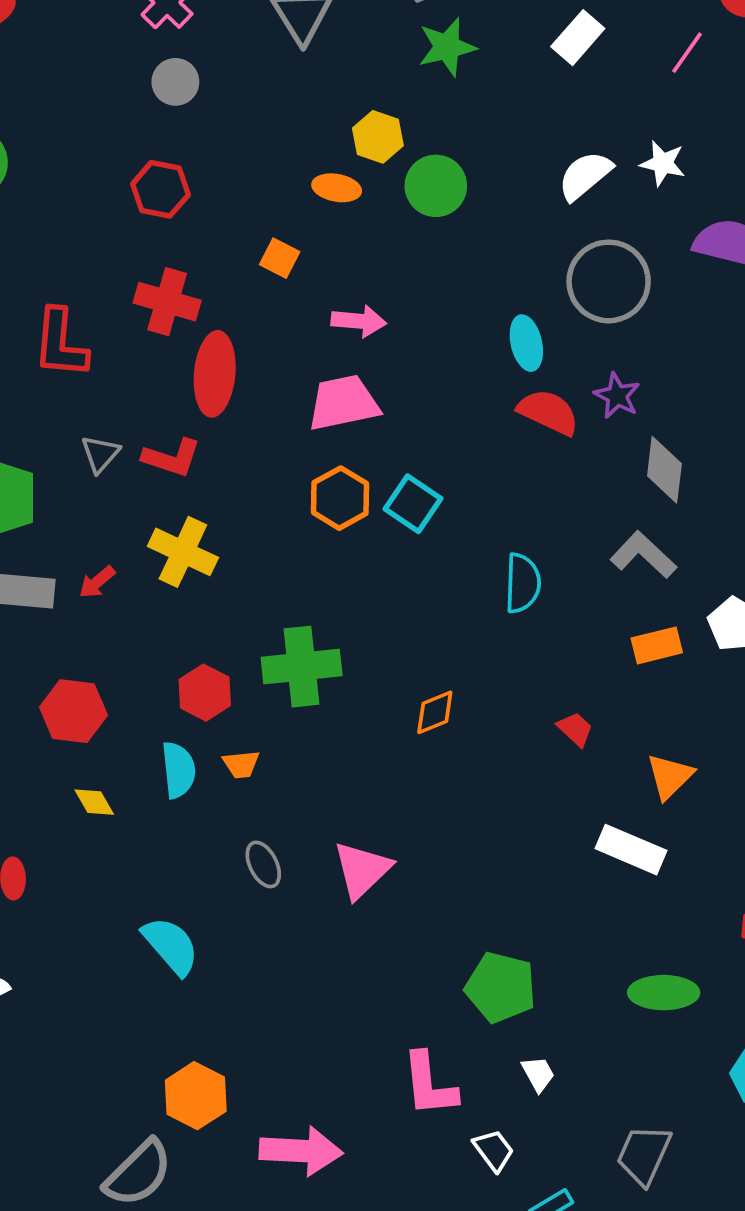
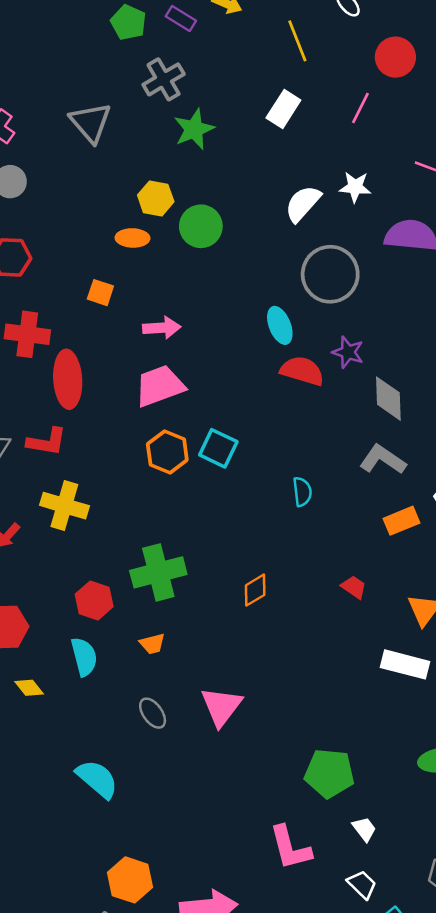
cyan semicircle: (523, 583) -> (302, 492), size x0.7
orange trapezoid: (241, 764) -> (152, 644), moved
white trapezoid: (494, 1150) -> (362, 885), moved

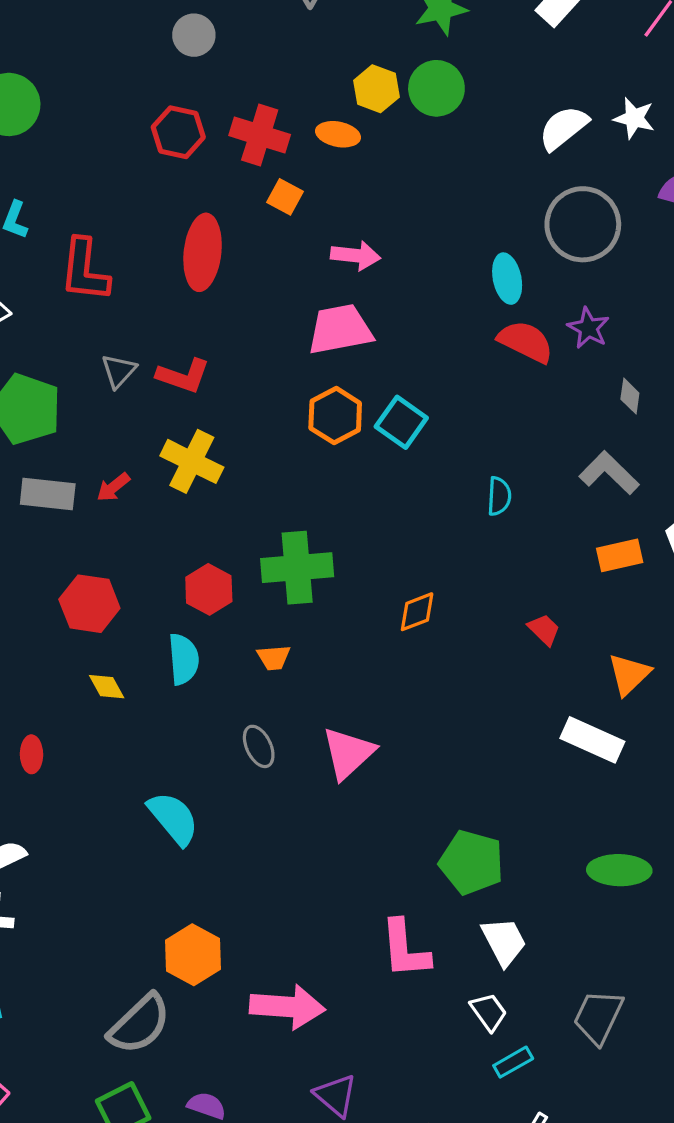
green circle: (201, 226) -> (436, 88), moved
red cross: (27, 334) -> (260, 135), moved
red ellipse: (68, 379) -> (203, 252), moved
gray diamond: (388, 399) -> (630, 396), size x0.6
white trapezoid: (364, 829) -> (504, 941), size x1.5

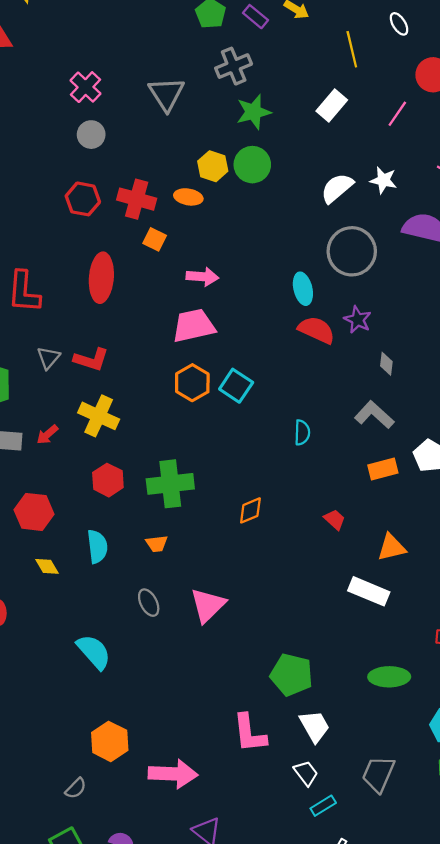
red hexagon: (209, 589) -> (108, 480), moved
orange triangle: (629, 674) -> (392, 547), turned 32
gray semicircle: (140, 1024) -> (76, 788), size x0.5

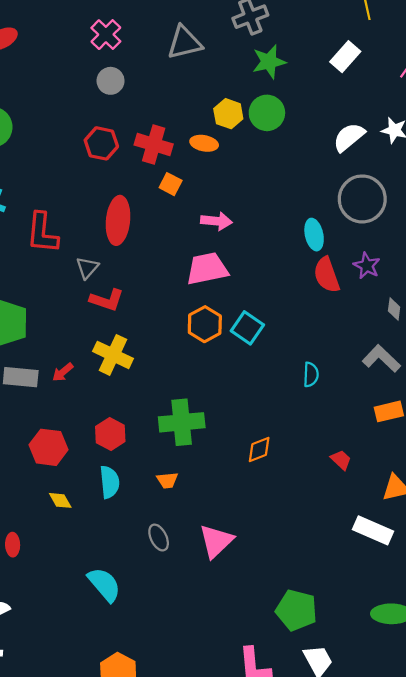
gray triangle: (166, 94) -> (185, 43), turned 48
red semicircle: (316, 330) -> (327, 275), turned -135
gray triangle: (48, 358) -> (87, 268), moved
red hexagon: (108, 480) -> (110, 434), moved

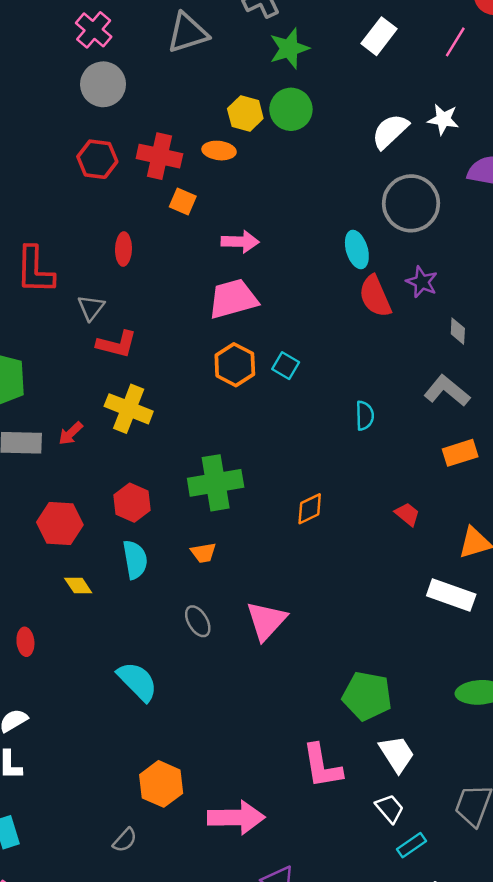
gray circle: (111, 81) -> (103, 84), size x1.4
red ellipse: (118, 220) -> (123, 249), size x0.6
cyan square: (247, 328) -> (286, 366), size x0.7

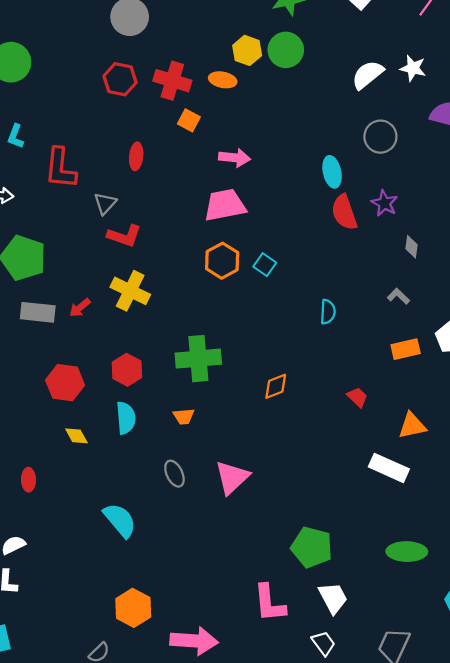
gray circle: (411, 203) -> (380, 137), size x0.7
gray L-shape: (447, 391) -> (398, 296), size x0.6

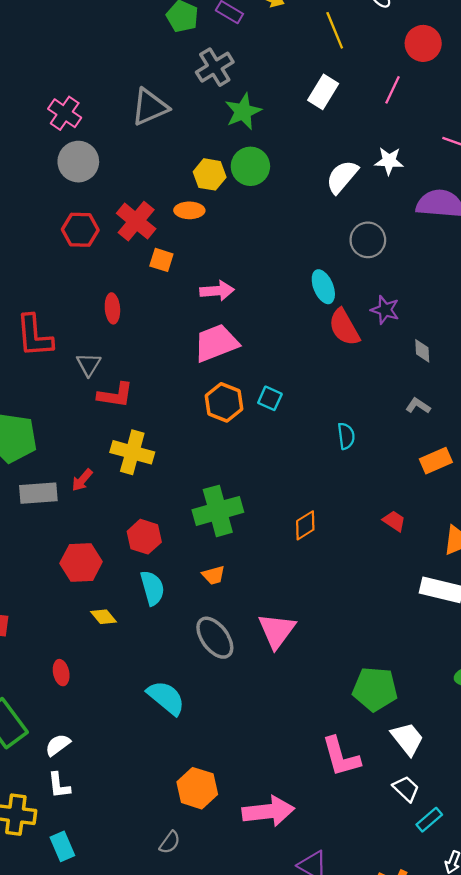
red cross: (172, 81) -> (136, 221), turned 33
gray ellipse: (174, 474) -> (215, 638), size x1.5

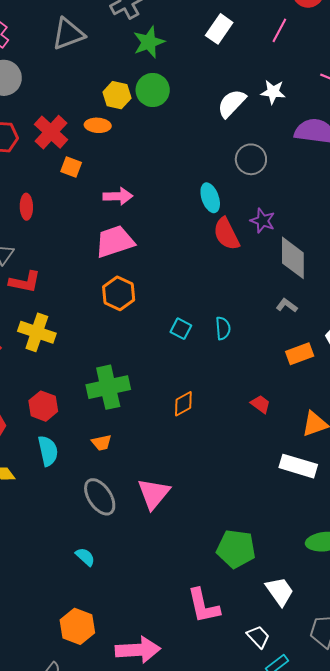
gray diamond: (422, 351) -> (293, 258), size x2.0
cyan square: (270, 398) -> (181, 329), moved
cyan semicircle: (166, 698) -> (85, 557), moved, size x0.6
white trapezoid: (407, 739) -> (280, 591), moved

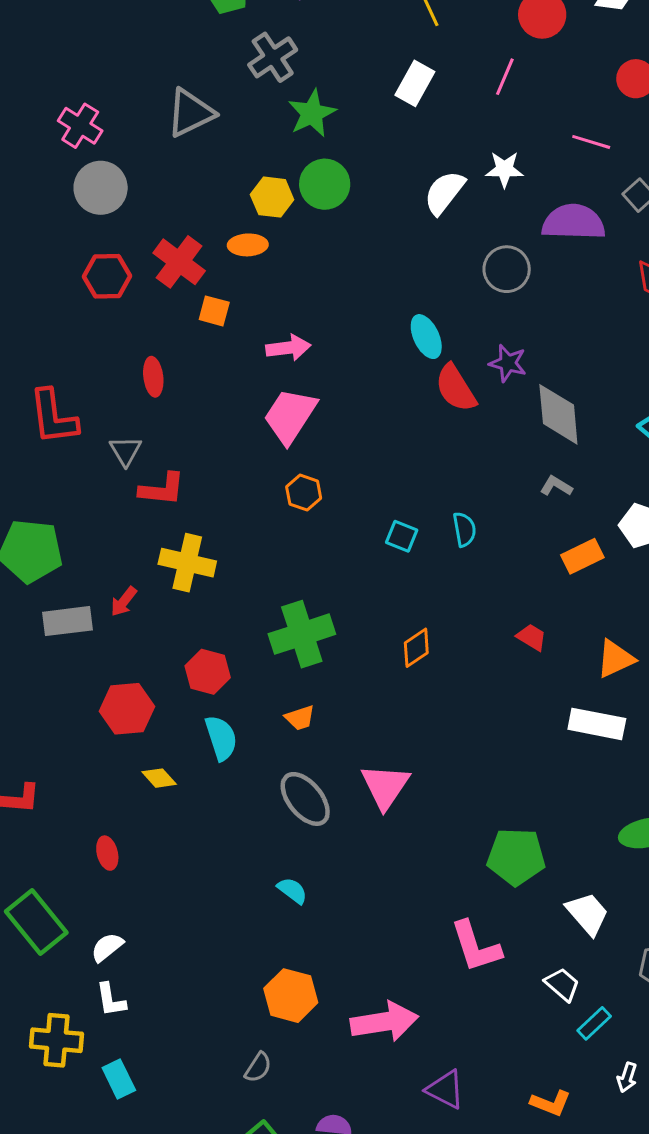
gray circle: (251, 159) -> (507, 269), moved
pink trapezoid: (115, 242) -> (290, 416), turned -33
orange hexagon: (119, 293) -> (304, 493), size x0.7

